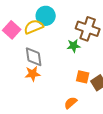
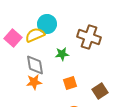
green star: (74, 46) -> (62, 54), moved
orange square: (83, 77) -> (70, 83), moved, turned -32

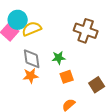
cyan circle: (47, 24) -> (18, 20), moved
green star: (62, 54) -> (59, 58), moved

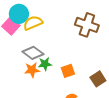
green star: (59, 58) -> (45, 64), moved
gray diamond: (32, 59) -> (33, 53), turned -45

